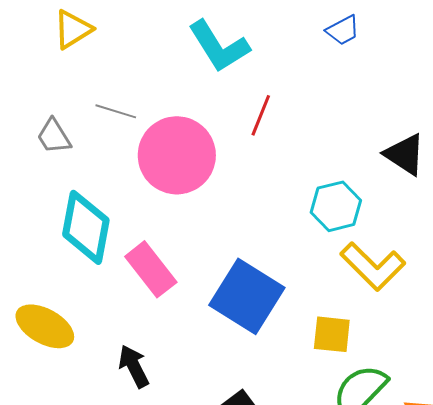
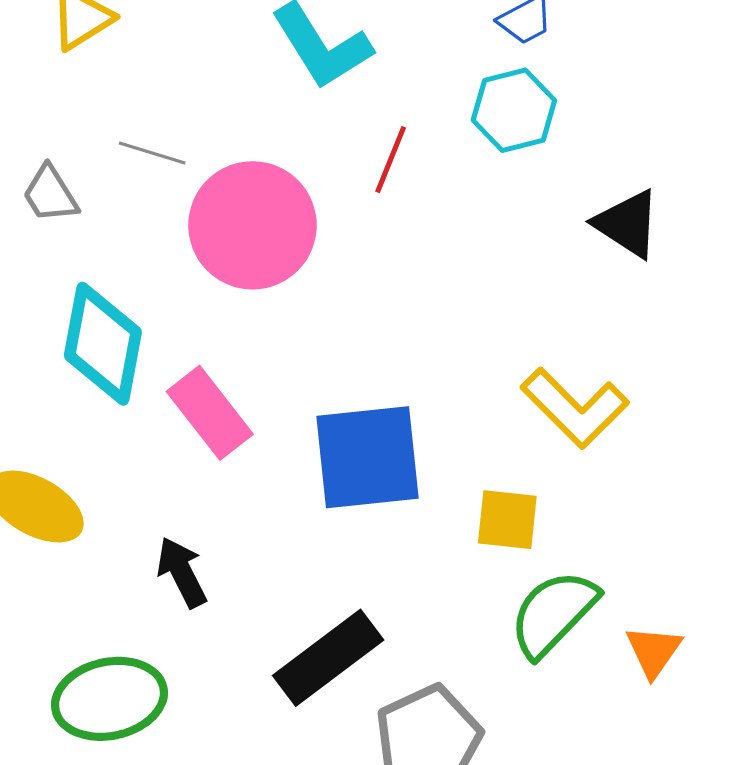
cyan hexagon: (336, 206) -> (514, 110), moved
blue square: (247, 296) -> (368, 457), turned -38

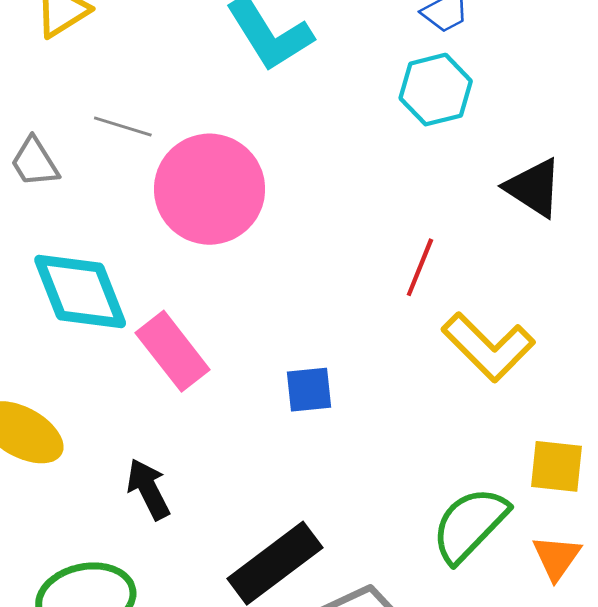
red line: (391, 160) -> (420, 267), moved
cyan diamond: (103, 344) -> (80, 291), turned -32
blue square: (368, 457) -> (309, 390), size x0.5
yellow square: (507, 520) -> (556, 466), moved

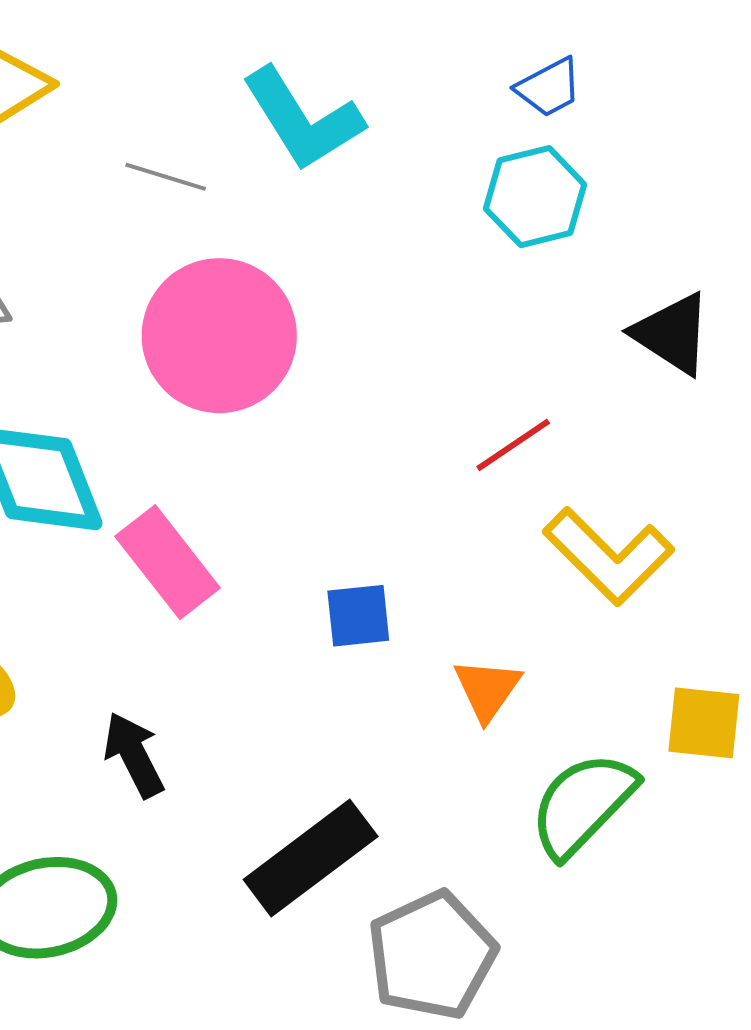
gray line: (123, 127) -> (166, 177), moved
red line: (420, 267) -> (513, 445), turned 34
orange triangle: (556, 557) -> (487, 689), moved

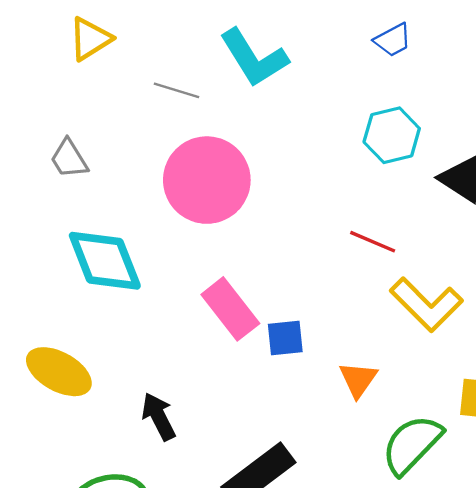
cyan hexagon: (535, 197) -> (392, 135), moved
red line: (513, 445) -> (373, 242), turned 57
pink rectangle: (168, 562) -> (230, 309), moved

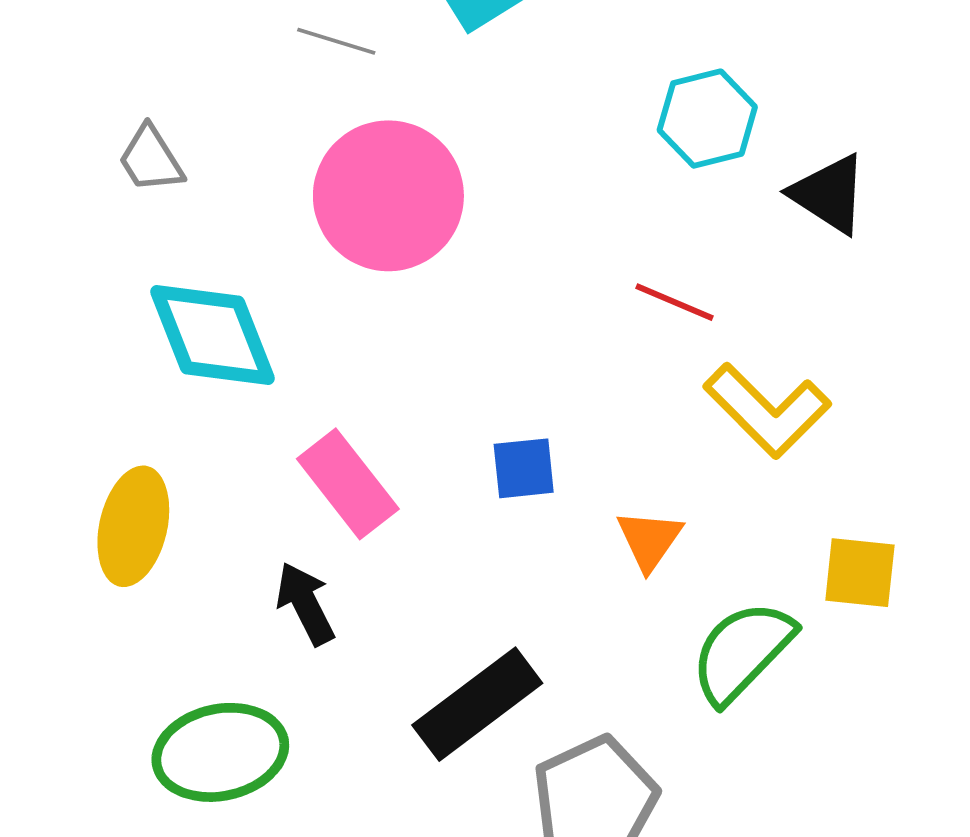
pink rectangle: (230, 309) -> (348, 484), moved
yellow ellipse: (59, 372) -> (133, 526), turned 74

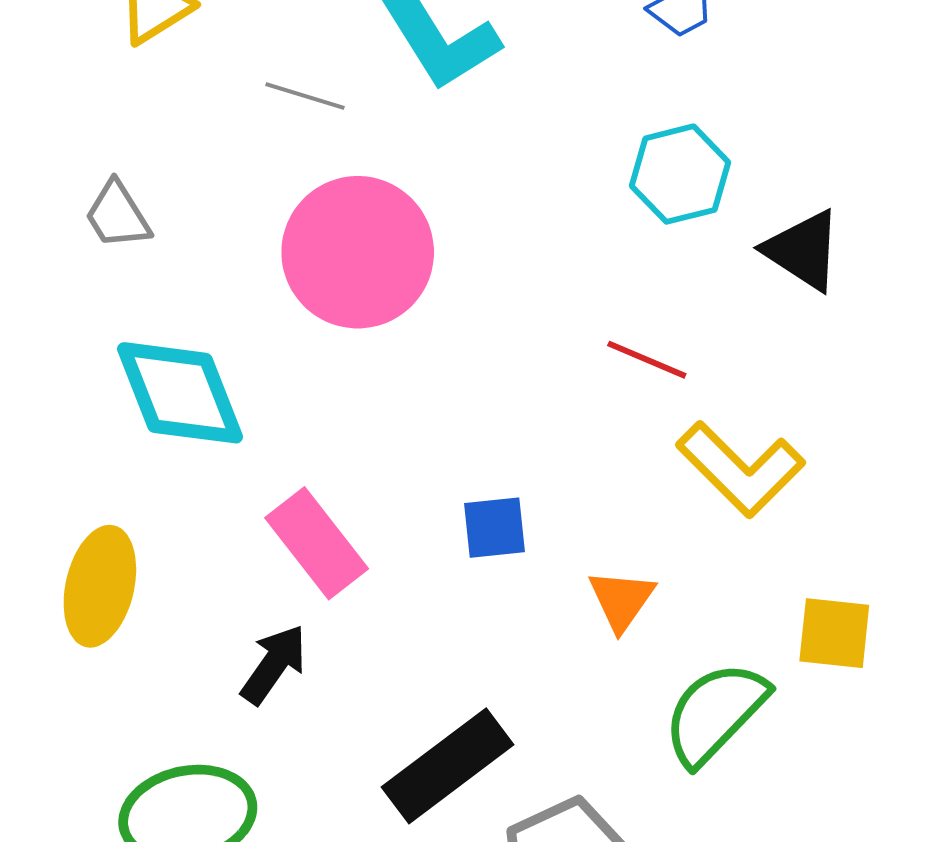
black arrow: (305, 604) -> (274, 664), turned 62

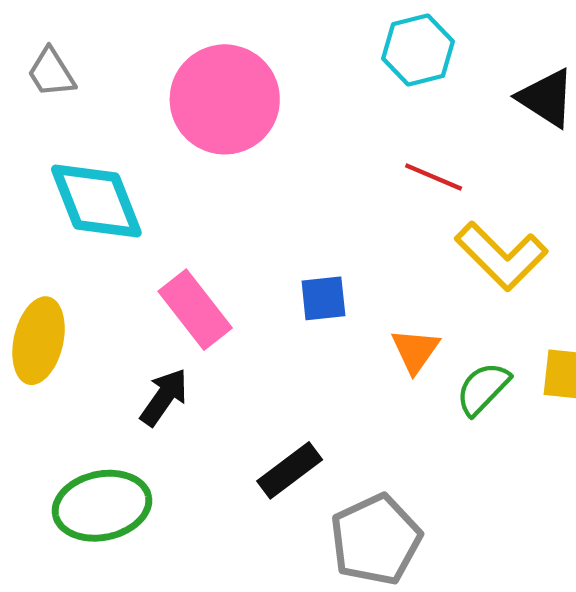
cyan hexagon: (680, 174) -> (418, 50), moved
green semicircle: (715, 713) -> (483, 389), moved, size x0.7
black rectangle: (448, 766) -> (290, 470), size x0.7

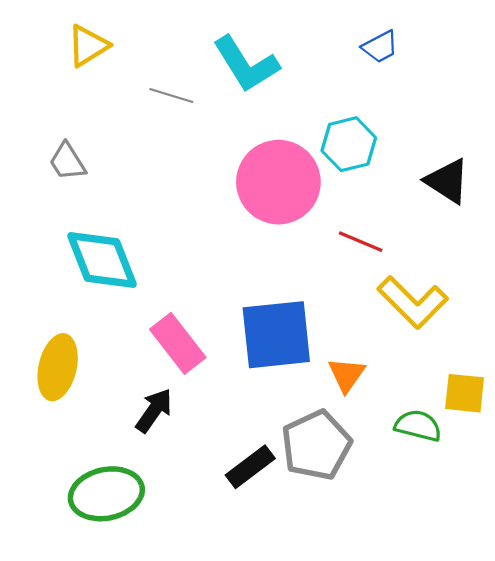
pink circle: (225, 99) -> (278, 182), moved
blue square: (323, 298) -> (276, 335), size x2.0
green semicircle: (483, 389) -> (418, 426), moved, turned 60
gray pentagon: (376, 540) -> (316, 445), moved

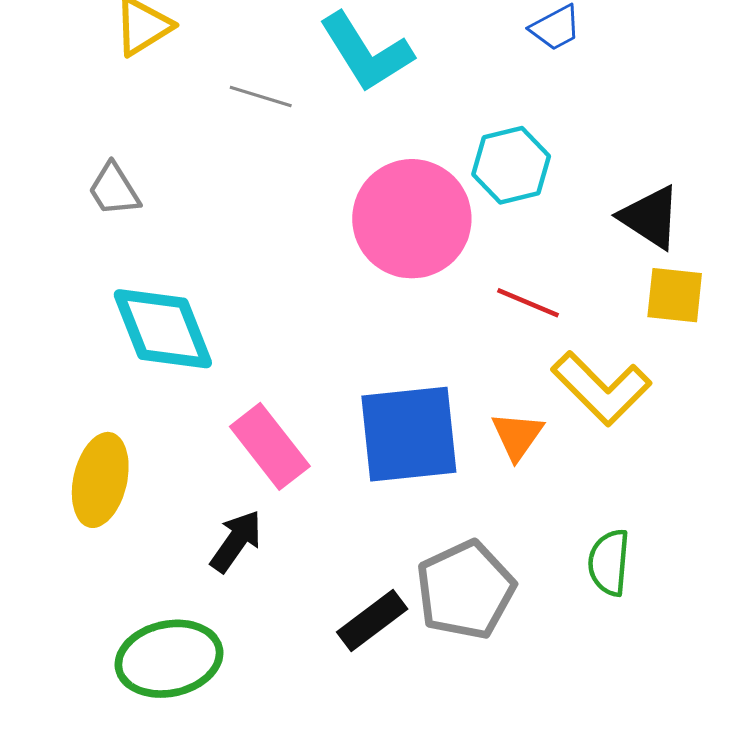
orange triangle: (347, 375) -> (517, 436), moved
yellow square: (465, 393) -> (675, 295), moved
green semicircle: (418, 426) -> (609, 562), turned -99

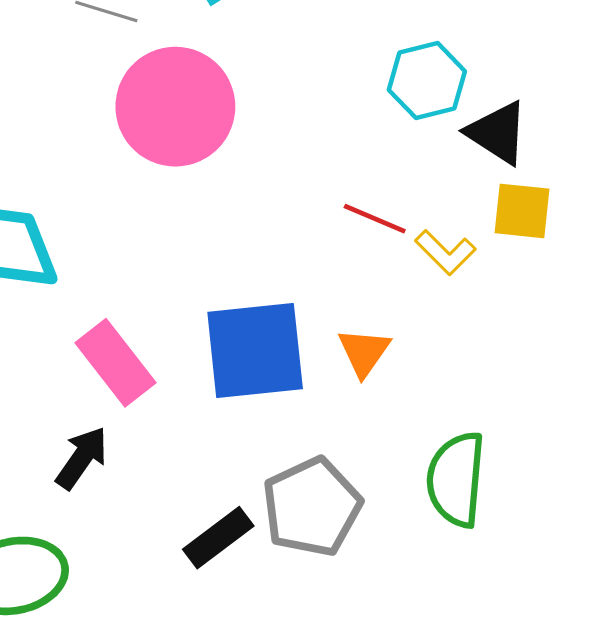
cyan hexagon: (511, 165) -> (427, 81), moved
pink circle: (412, 219) -> (175, 107), moved
yellow L-shape: (601, 388) -> (445, 252), moved, size x0.6
green semicircle: (609, 562) -> (456, 479), size x1.4

